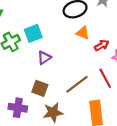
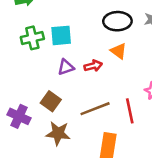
red arrow: (102, 45) -> (93, 66), moved

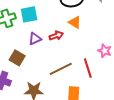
brown square: (51, 101) -> (17, 58), moved

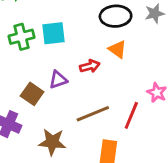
purple triangle: (35, 39) -> (58, 80), moved
red line: (88, 68) -> (131, 115), turned 36

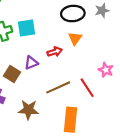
orange triangle: (117, 49) -> (75, 38), turned 32
red line: (131, 115) -> (87, 88), turned -54

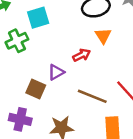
cyan square: (27, 28) -> (38, 18), moved
brown line: (58, 87) -> (92, 96), turned 55

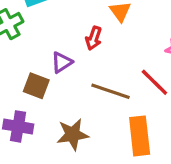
red arrow: (82, 55) -> (94, 38), turned 138

